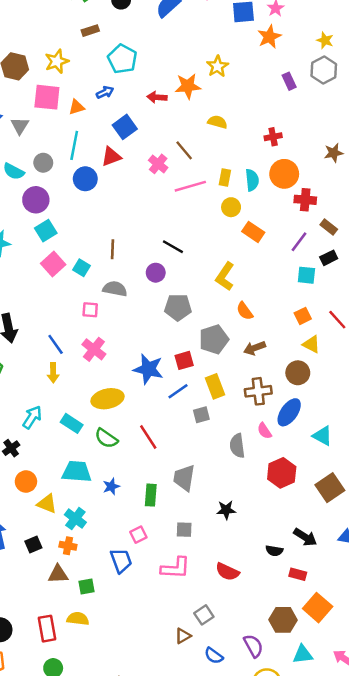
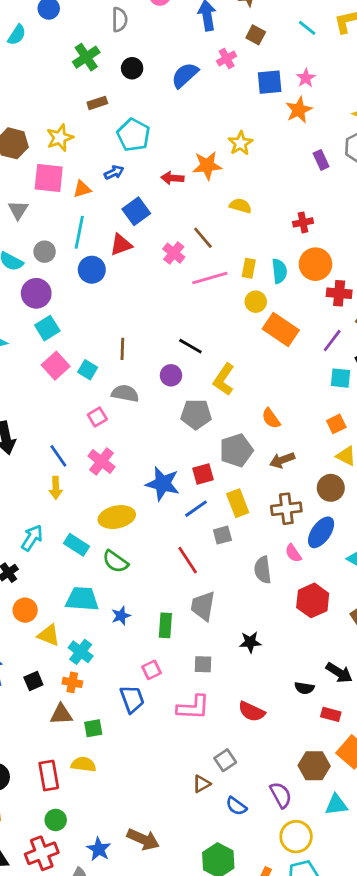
orange rectangle: (253, 232) -> (281, 329), size x1.4
yellow L-shape: (225, 276) -> (224, 379), moved
pink square: (90, 310) -> (97, 417), turned -35
red line: (148, 437) -> (188, 560), moved

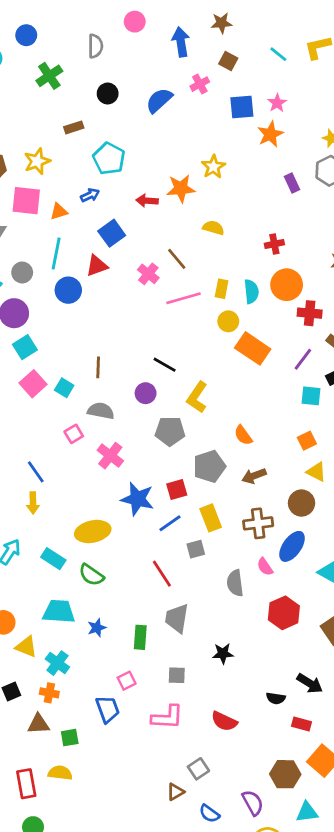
green cross: (86, 57) -> (49, 76), moved
pink cross: (102, 461) -> (110, 456), moved

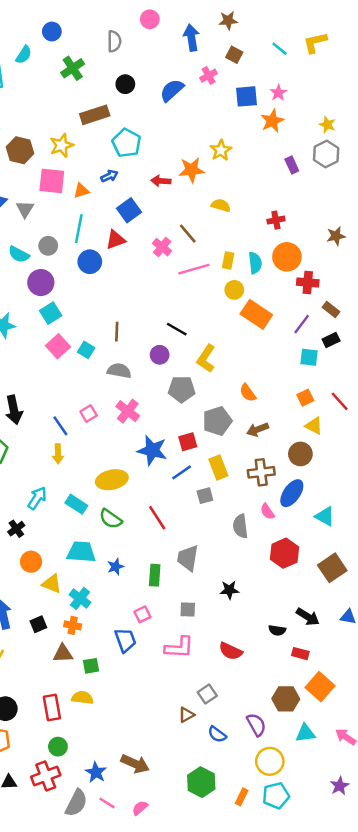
brown rectangle: (74, 127) -> (95, 115), size x1.6
pink square: (74, 434) -> (89, 414), moved
red line: (162, 574) -> (157, 518), moved

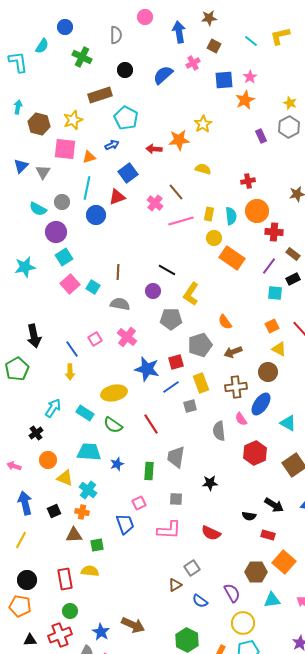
green cross: (73, 68) -> (82, 57), turned -30

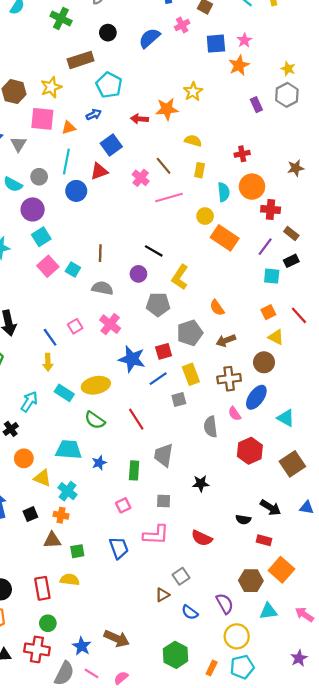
yellow rectangle: (209, 214) -> (200, 170), moved
cyan rectangle: (85, 413) -> (64, 393), moved
blue trapezoid: (125, 524) -> (119, 548), moved
red cross: (60, 635) -> (37, 649), turned 30

